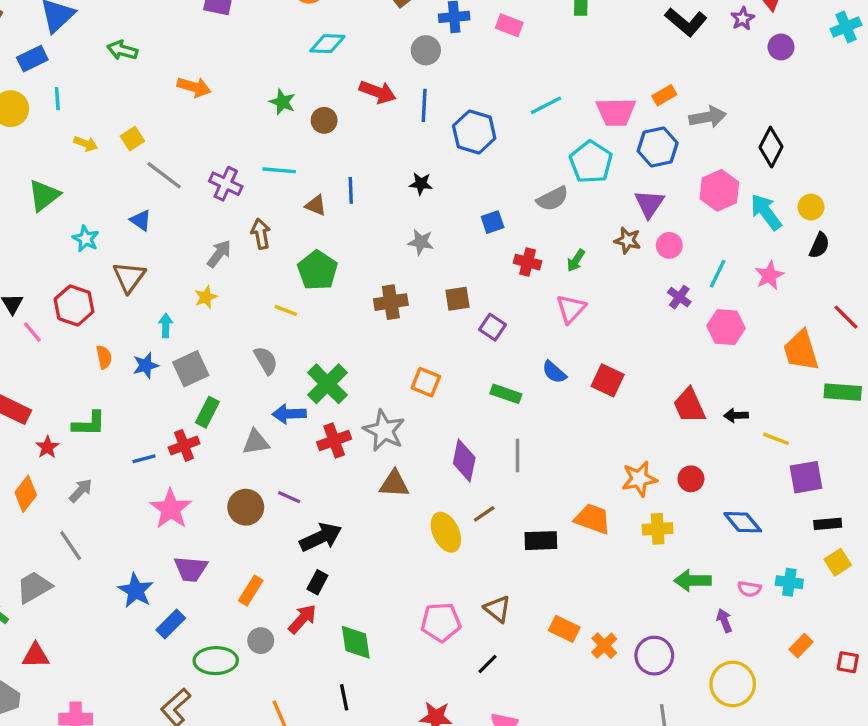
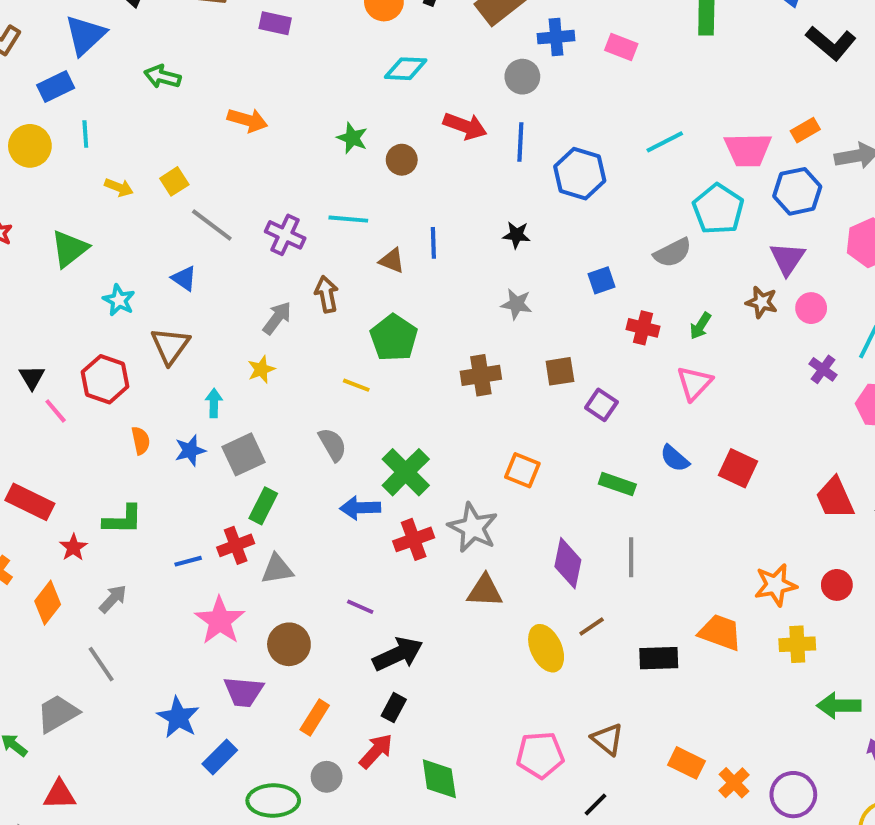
gray triangle: (256, 442) -> (277, 569), moved
brown circle: (246, 507) -> (289, 644), moved

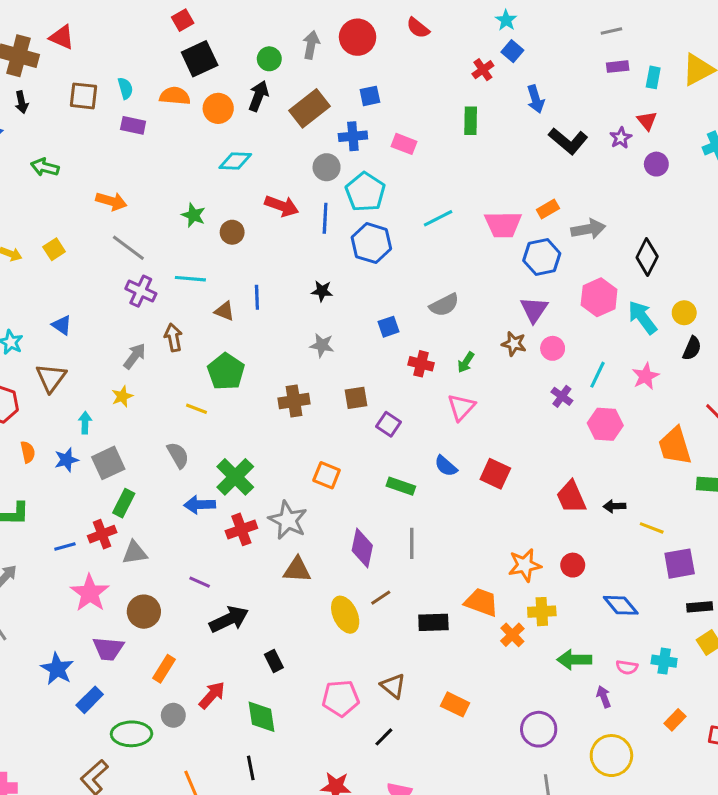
cyan pentagon: (718, 209) -> (365, 192), moved
gray line: (212, 225) -> (128, 248), moved
black rectangle: (394, 708) -> (274, 661), moved, turned -55
orange cross: (734, 783) -> (512, 635), moved

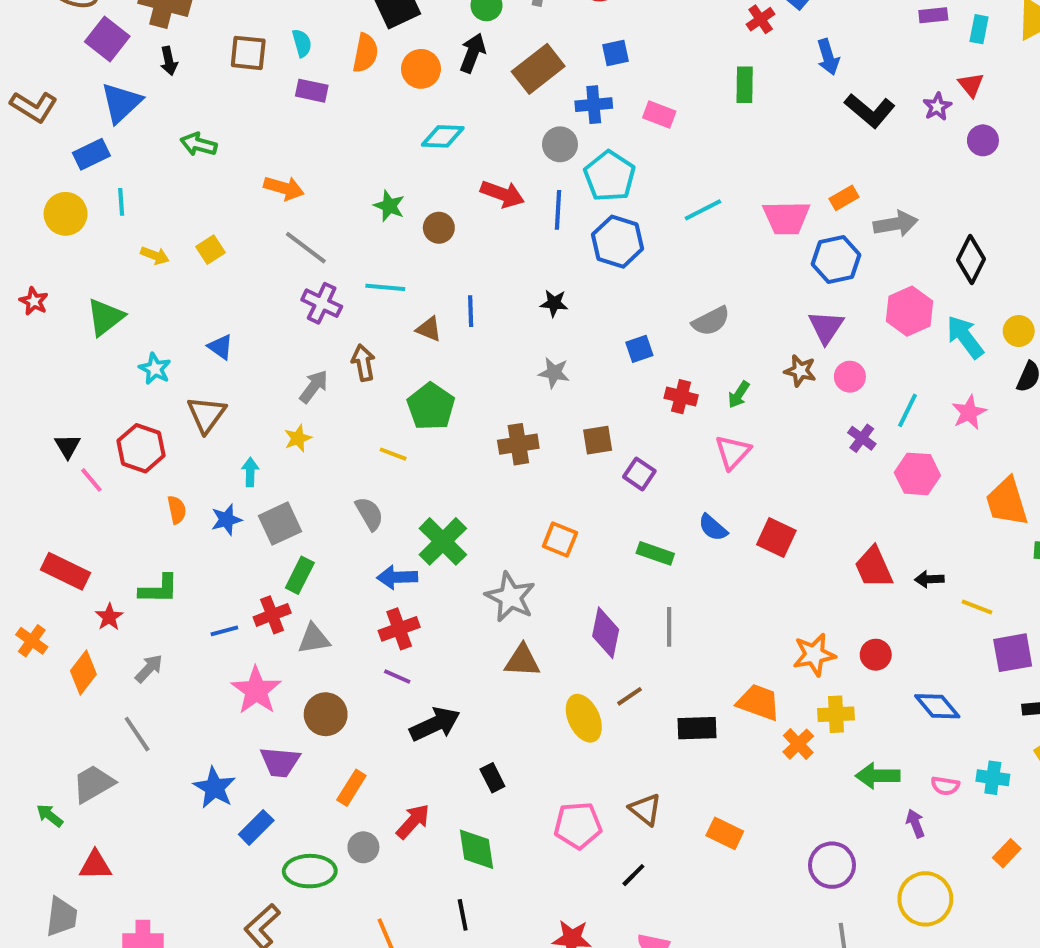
orange semicircle: (175, 96) -> (365, 53), turned 96
red cross: (241, 529) -> (399, 629), moved

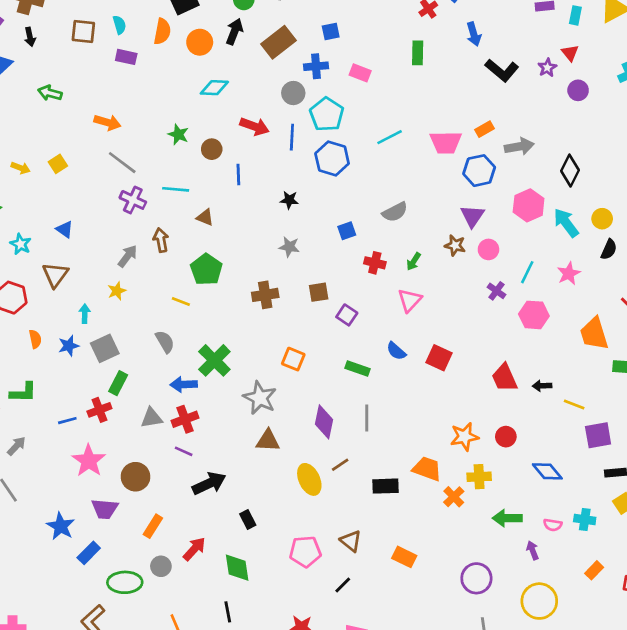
blue line: (471, 311) -> (238, 175), moved
gray triangle: (314, 639) -> (152, 418), moved

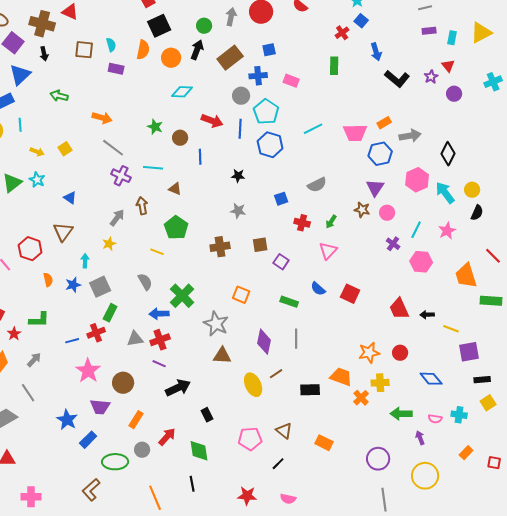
cyan star: (21, 244) -> (37, 180), moved

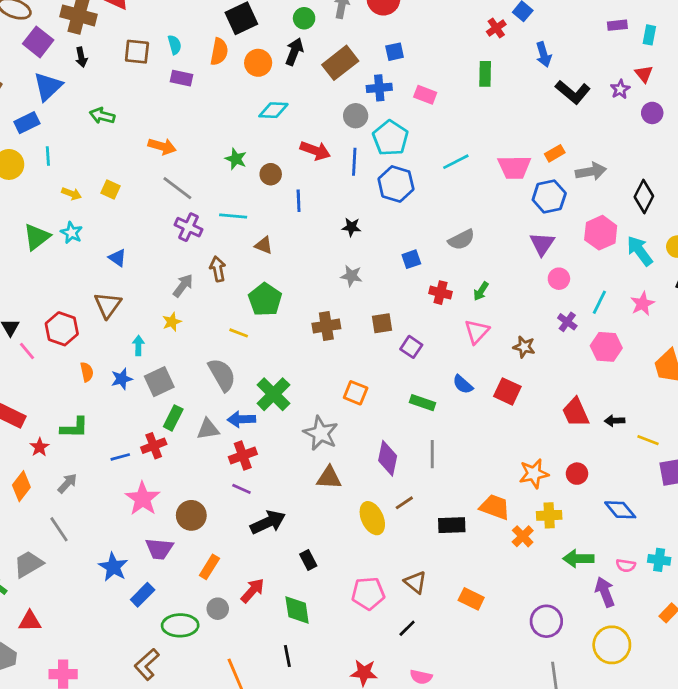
yellow square: (65, 149) -> (111, 190), turned -32
brown star: (362, 210) -> (524, 347), moved
gray semicircle: (145, 282) -> (222, 375), size x1.4
gray triangle: (135, 339) -> (208, 429), moved
purple arrow: (420, 438) -> (605, 592), size x1.5

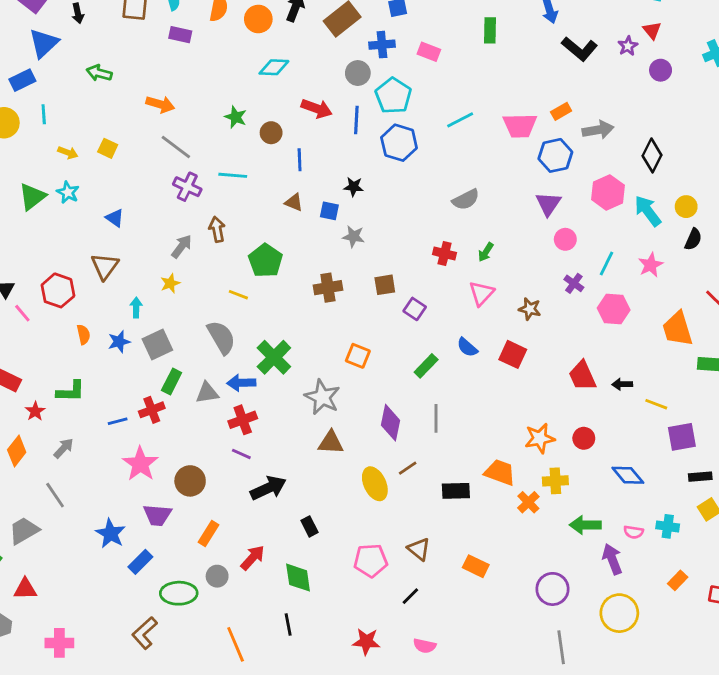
brown triangle: (264, 245) -> (294, 202), moved
blue square: (411, 259) -> (329, 211), moved, turned 30
green rectangle: (422, 403) -> (426, 366), turned -65

